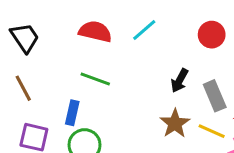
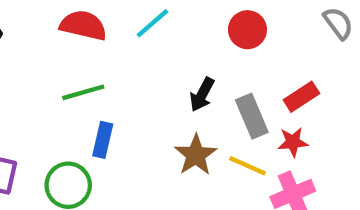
green line: (95, 79) -> (83, 92), turned -36
blue rectangle: (72, 113) -> (103, 140), moved

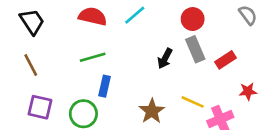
gray rectangle: (252, 116) -> (195, 49), moved
red star: (293, 142) -> (248, 91), moved
brown star: (196, 155) -> (152, 111), moved

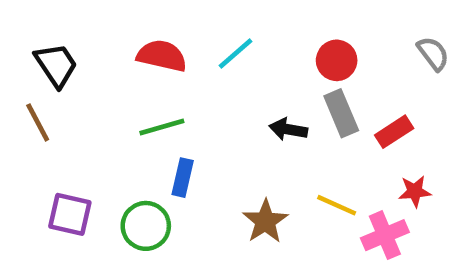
black arrow: (165, 58) -> (288, 129), turned 72
brown line: (31, 65) -> (38, 122), moved
red star: (248, 91) -> (415, 191), moved

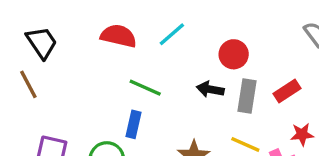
red circle: (337, 60) -> (234, 54), moved
gray rectangle: (341, 113) -> (247, 96), moved, turned 32
green line: (162, 127) -> (145, 88), moved, turned 40

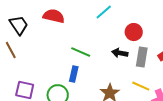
cyan line: (172, 34) -> (104, 12), moved
red semicircle: (118, 36) -> (54, 16), moved

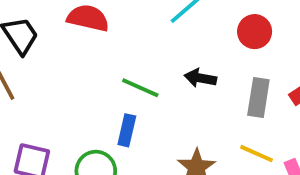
red circle: (134, 32) -> (255, 32), moved
black arrow: (120, 53) -> (200, 78), moved

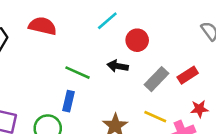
red circle: (255, 32) -> (137, 40), moved
gray rectangle: (258, 97) -> (157, 79), turned 35

